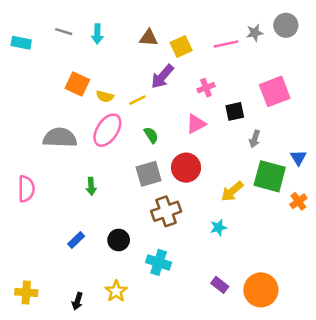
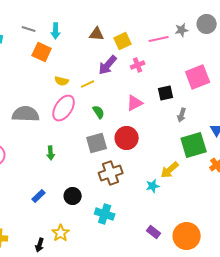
orange square: (77, 84) -> (42, 52), moved
pink cross: (206, 88) -> (138, 65), moved
green square: (270, 176) -> (194, 145), turned -32
yellow arrow: (232, 191) -> (170, 170), moved
yellow star: (116, 291) -> (61, 233), moved

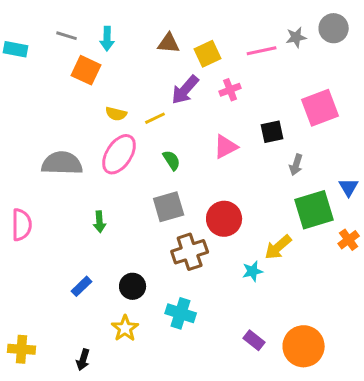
red circle: (127, 138) -> (224, 219), moved
yellow star: (61, 233) -> (125, 328), moved

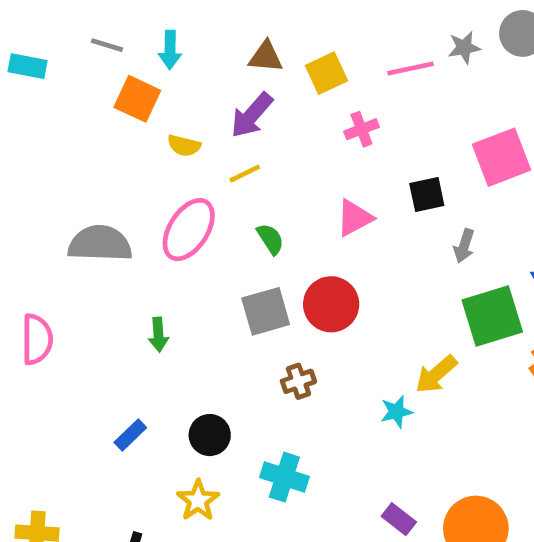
purple arrow: (185, 90) -> (252, 115), moved
yellow semicircle: (116, 114) -> (184, 146), moved
red circle: (224, 219) -> (331, 304), moved
brown cross: (190, 252) -> (298, 381), size x0.6

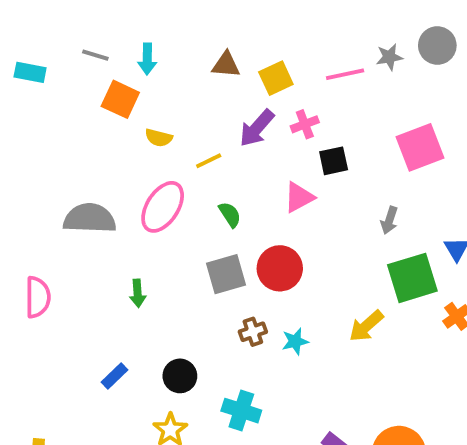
purple arrow: (252, 115) -> (257, 128), moved
black square: (427, 195) -> (334, 161), moved
cyan star: (396, 412) -> (295, 341), moved

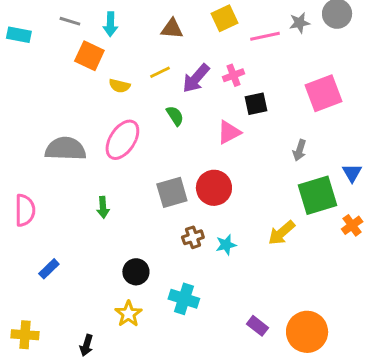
yellow square: (276, 78) -> (224, 18), moved
yellow line: (209, 161) -> (160, 72), moved
green semicircle: (230, 215) -> (175, 116), moved
blue rectangle: (115, 376) -> (49, 269), moved

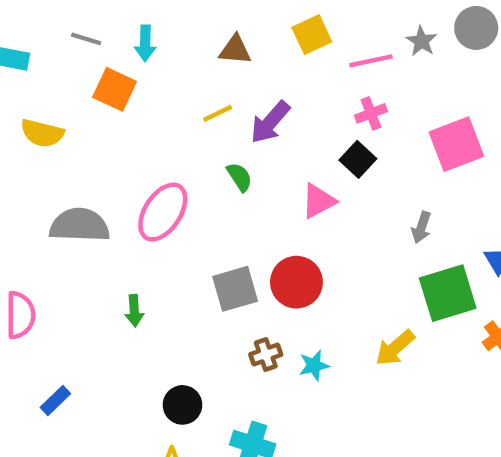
gray star: (300, 23) -> (421, 41), turned -30
pink cross: (233, 75) -> (371, 113), moved
yellow semicircle: (119, 86) -> (42, 133), moved, size x1.4
black square: (256, 104) -> (358, 159), turned -35

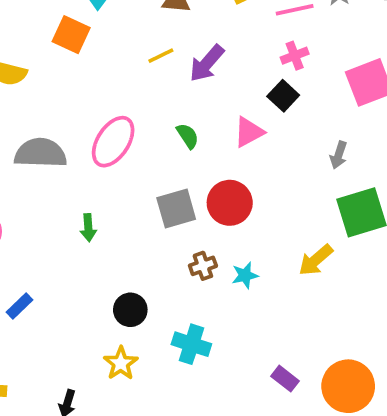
green semicircle: (239, 177) -> (188, 136), moved

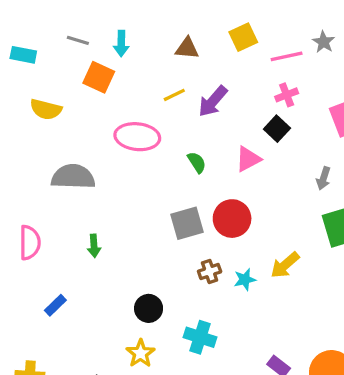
pink ellipse: (113, 142) -> (137, 137), moved, turned 63
green arrow: (88, 228) -> (94, 246), moved
yellow arrow: (316, 260) -> (285, 265), moved

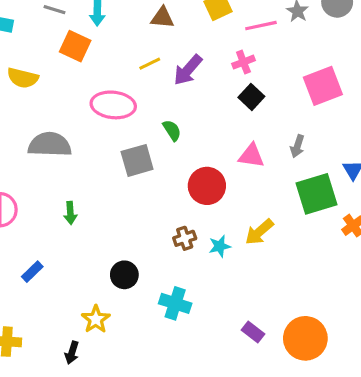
pink cross: (287, 95) -> (243, 62), moved
pink triangle: (248, 159) -> (251, 156), moved, turned 36
gray square: (187, 223) -> (137, 160), moved
yellow star: (141, 353) -> (96, 319), moved

